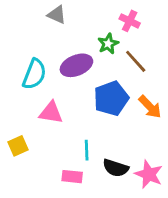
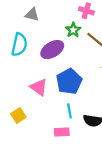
cyan semicircle: (34, 74) -> (19, 45), moved
blue pentagon: (111, 98) -> (69, 81), moved
pink triangle: (51, 113) -> (39, 87), turned 36

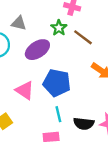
gray triangle: (32, 15) -> (19, 23), moved
blue pentagon: (69, 81) -> (57, 83), turned -30

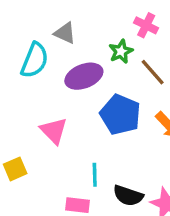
blue pentagon: (57, 83) -> (120, 115), moved

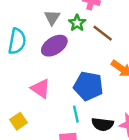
gray triangle: (65, 33) -> (52, 18), moved, turned 49
blue pentagon: (120, 115) -> (88, 86), moved

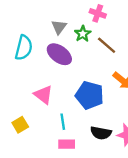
purple ellipse: (54, 46) -> (59, 54), turned 65
cyan line: (76, 114) -> (63, 122), moved

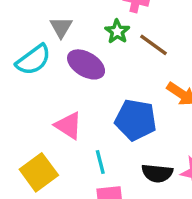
gray triangle: (59, 27) -> (61, 27), moved
cyan semicircle: (24, 48) -> (33, 60), turned 45
yellow square: (20, 125) -> (39, 172), size x1.5

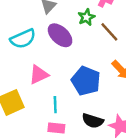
cyan semicircle: (33, 60) -> (23, 39), moved
pink triangle: (68, 126) -> (39, 75), turned 50

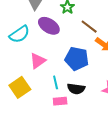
brown line: (109, 32) -> (89, 27), moved
black semicircle: (93, 121) -> (76, 89), moved

